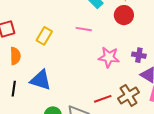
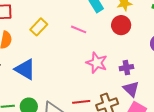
purple cross: (139, 55) -> (126, 68), turned -32

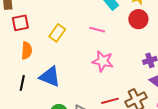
pink star: (97, 63) -> (103, 61), moved

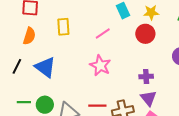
pink line: (97, 30) -> (103, 34), turned -63
yellow rectangle: (57, 33) -> (63, 27), turned -54

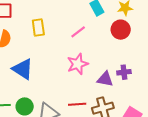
pink star: (100, 66) -> (78, 64), turned 30
purple triangle: (148, 98) -> (105, 79), moved, turned -36

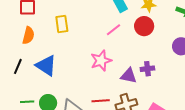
pink line: (78, 32) -> (113, 30), moved

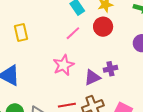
purple triangle: (129, 76) -> (92, 77), turned -30

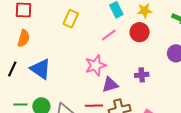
yellow rectangle: (21, 32) -> (71, 19), moved, turned 30
purple triangle: (92, 77) -> (110, 85), moved

